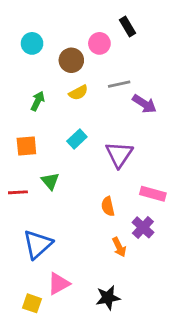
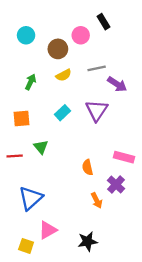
purple triangle: (119, 154) -> (97, 110), moved

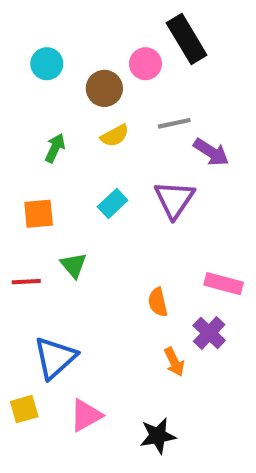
black rectangle: (103, 22) -> (187, 39), size x1.6
yellow square: (26, 246) -> (24, 409), moved, turned -35

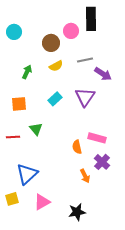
black rectangle: (187, 39) -> (91, 19), turned 30
cyan circle: (47, 64) -> (14, 32), moved
pink rectangle: (224, 284) -> (97, 138), moved

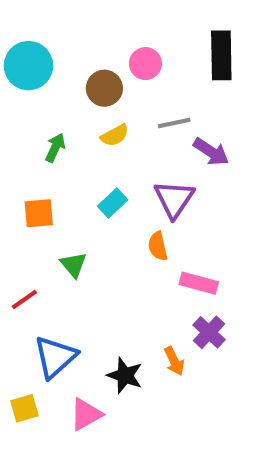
black rectangle: (91, 19) -> (221, 55), moved
cyan circle: (14, 32) -> (29, 66), size x1.5
red line: (13, 137) -> (24, 299), moved, turned -32
orange semicircle: (77, 147) -> (158, 246), moved
black star: (77, 212) -> (125, 375), moved, turned 30

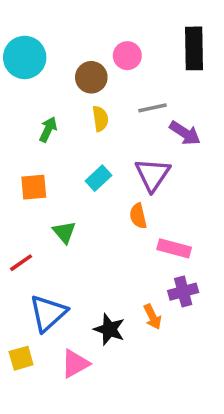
yellow semicircle: (115, 135) -> (100, 119), turned -70
purple cross: (209, 332) -> (183, 292), turned 32

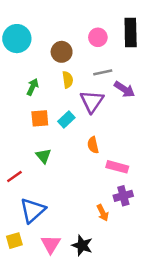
pink circle: (127, 56) -> (98, 37), moved
purple triangle: (153, 174) -> (92, 101), moved
orange square: (34, 187) -> (40, 118), moved
black star: (109, 329) -> (82, 245), moved
pink triangle: (75, 364) -> (51, 244), turned -30

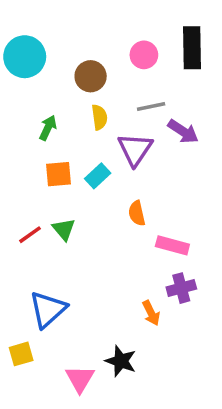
red line: (14, 176) -> (30, 235), moved
pink triangle: (51, 244) -> (80, 379), moved

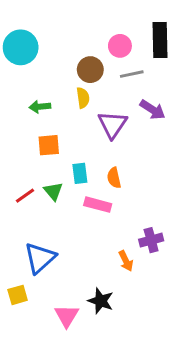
brown circle: (91, 76) -> (90, 70), moved
gray line: (151, 107) -> (132, 74), moved
green arrow: (48, 128) -> (40, 107), turned -120
cyan rectangle: (98, 176) -> (80, 173), moved, turned -54
pink rectangle: (172, 245) -> (98, 205), moved

